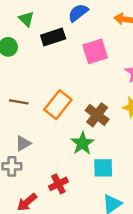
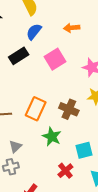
green star: (82, 143) -> (52, 137), moved
red cross: (58, 184) -> (65, 171), moved

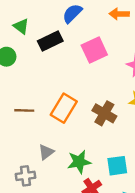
green star: (52, 137) -> (79, 162), moved, turned 30
gray triangle: (15, 146) -> (46, 152), moved

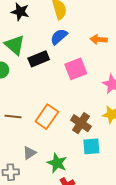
green triangle: (21, 26) -> (15, 45), size x1.5
green star: (79, 162) -> (57, 163), turned 30
cyan square: (117, 166) -> (91, 146), moved

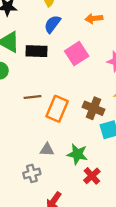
black rectangle: (39, 59) -> (36, 51), turned 36
brown line: (13, 117) -> (33, 97), moved
gray triangle: (30, 153) -> (47, 150), turned 48

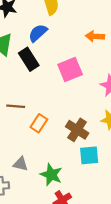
blue semicircle: (52, 24) -> (38, 33), moved
black rectangle: (36, 51) -> (29, 59), turned 45
orange rectangle: (57, 109) -> (39, 123), size x0.7

